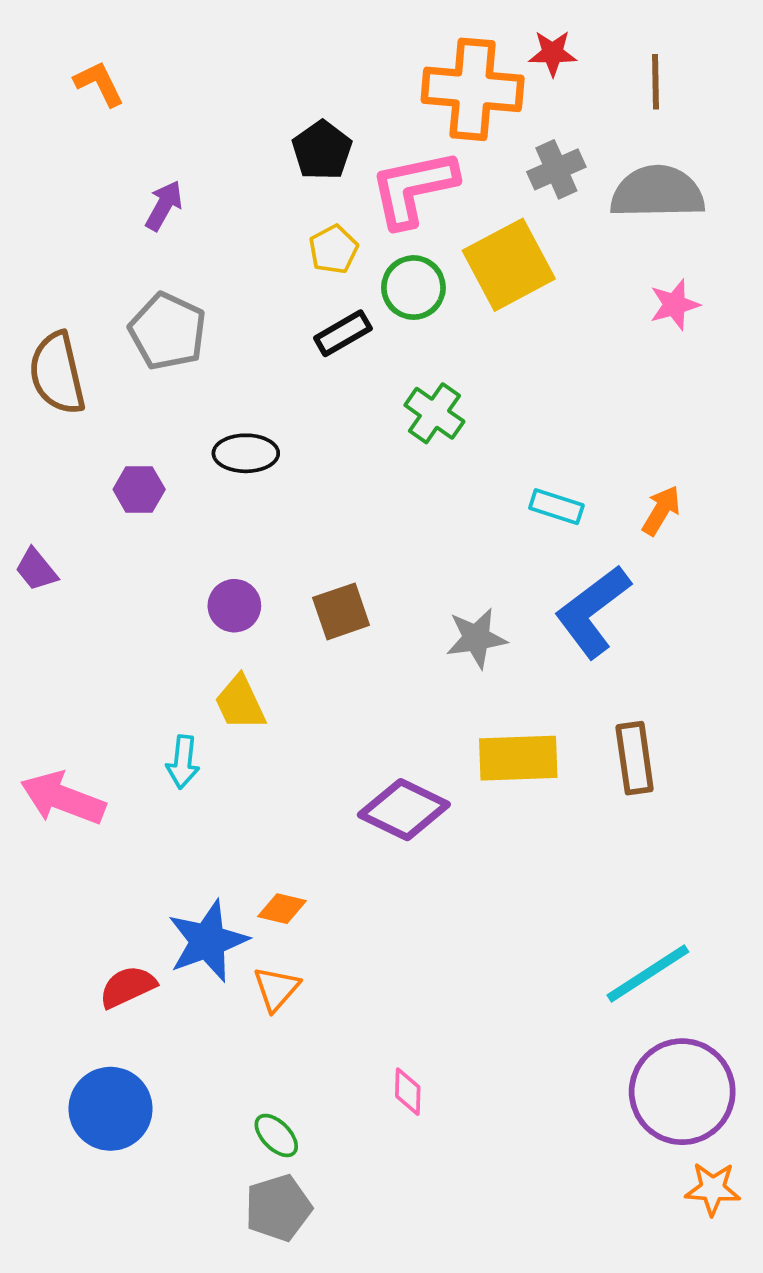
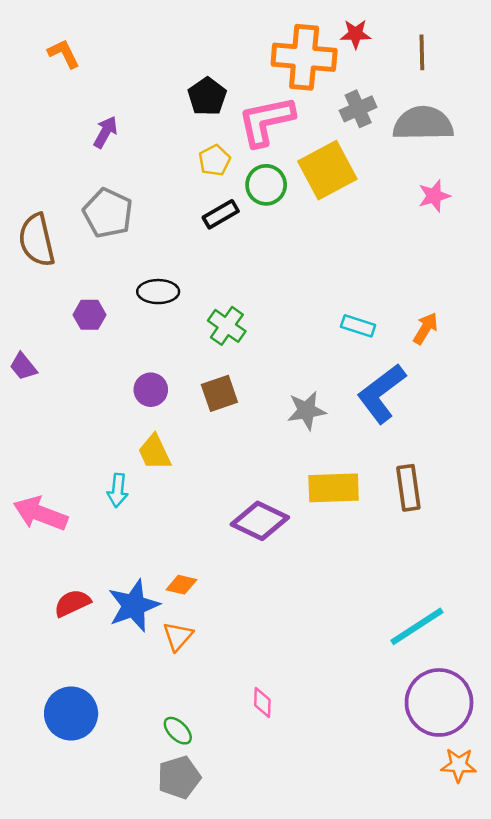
green cross: (434, 413) -> (227, 326), moved
red semicircle: (128, 987) -> (72, 603), moved

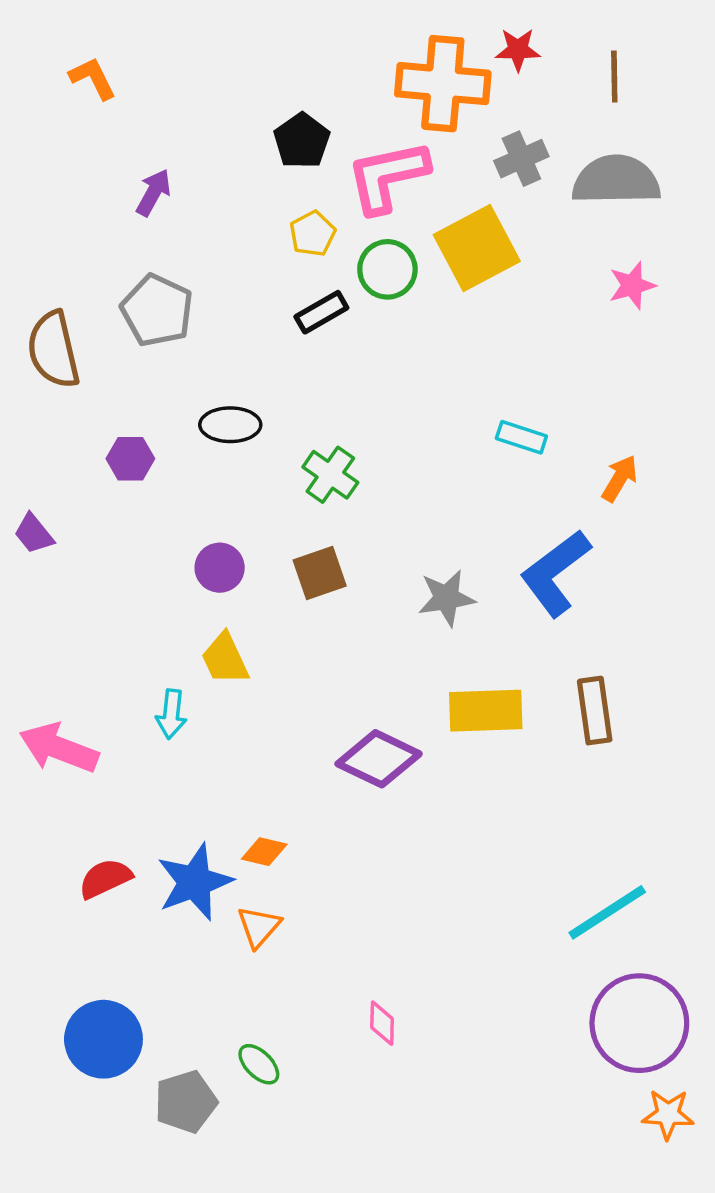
cyan rectangle: (358, 326) -> (521, 437), moved
gray pentagon: (179, 777) -> (186, 1102), moved

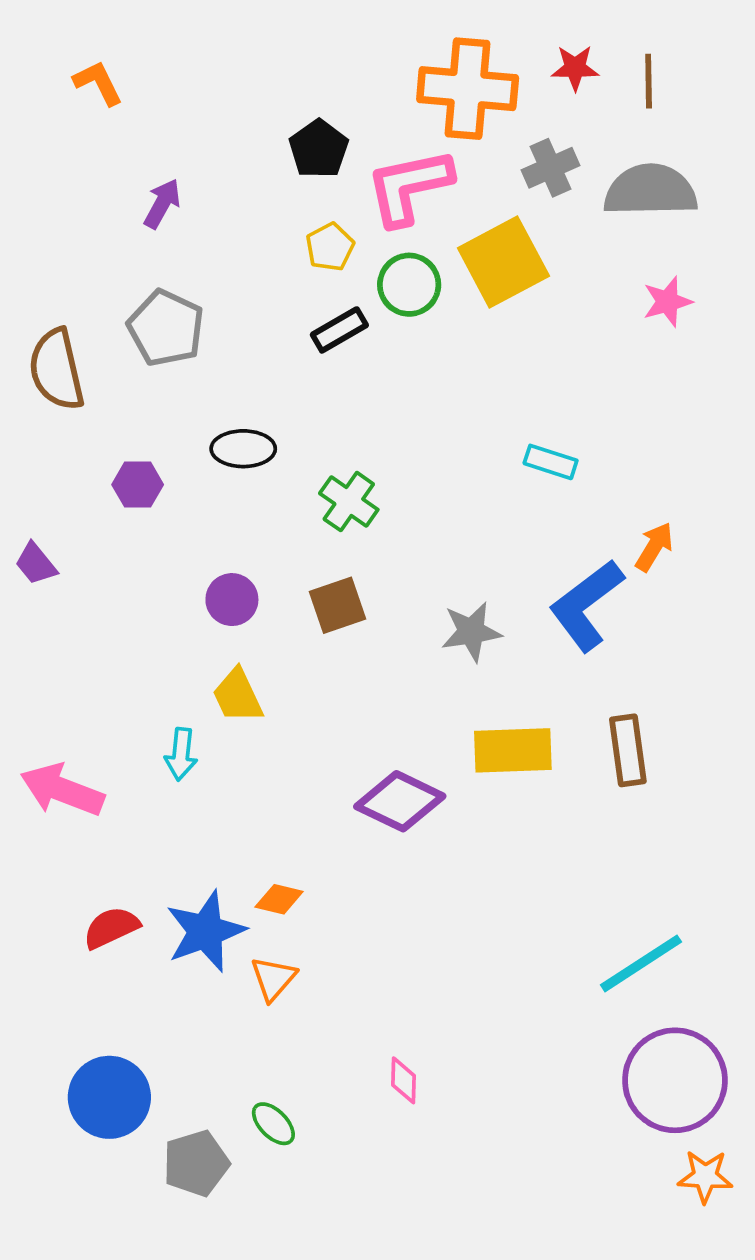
red star: (518, 50) -> (575, 68), moved
orange arrow: (620, 478) -> (654, 547), moved

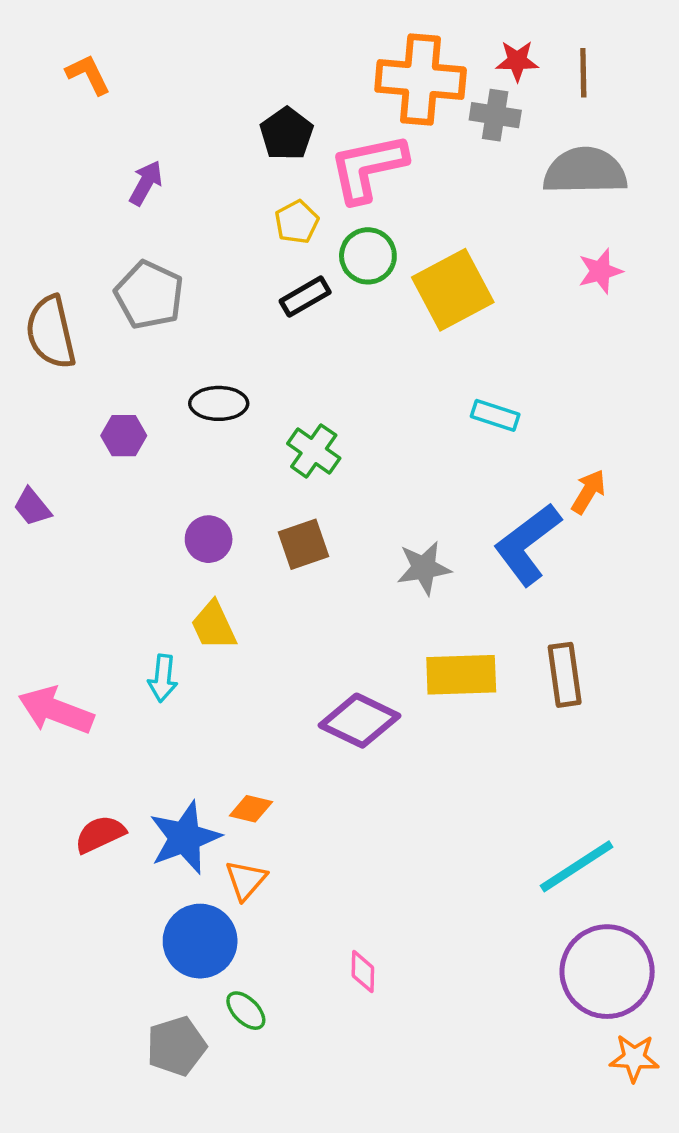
gray cross: (551, 168) -> (495, 115), moved, turned 33
yellow square: (503, 262) -> (453, 290), moved
blue circle: (109, 1097) -> (200, 941), moved

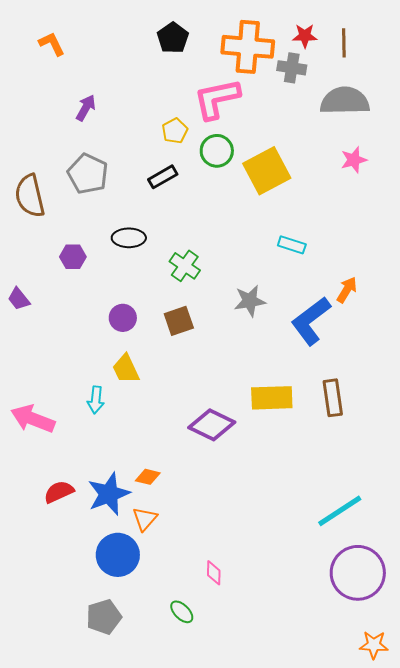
black pentagon: (287, 134) -> (173, 38), moved
black rectangle: (305, 297) -> (163, 177), moved
gray star: (424, 568) -> (250, 301), moved
green ellipse: (246, 1011) -> (182, 612), moved
orange star: (634, 1058) -> (374, 645), moved

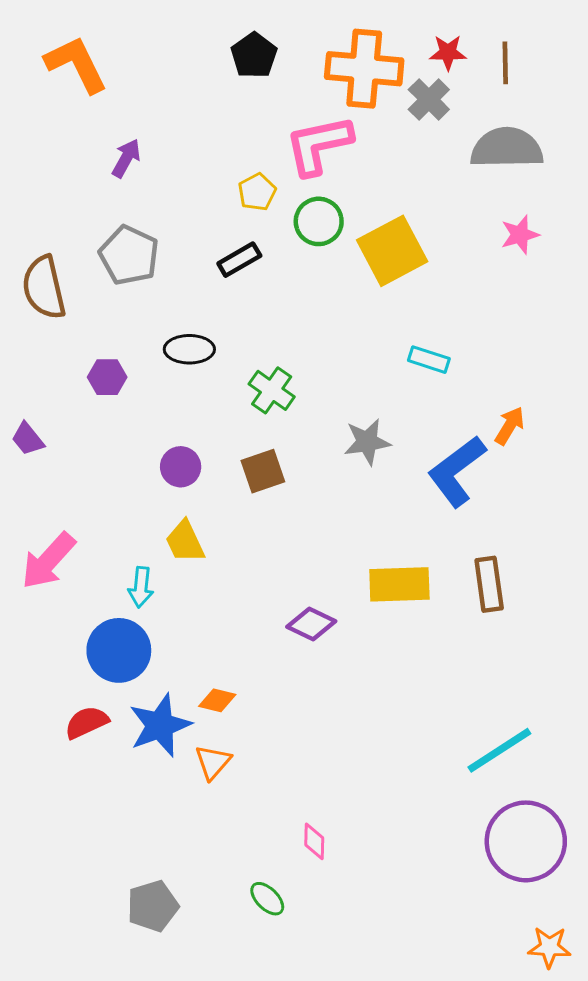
orange L-shape: (52, 44) -> (76, 64), size x1.6
gray cross: (292, 68) -> (429, 99), turned 36
pink arrow: (33, 419) -> (48, 561), moved, turned -69
purple diamond: (212, 425) -> (311, 624), size x0.7
blue circle: (118, 555) -> (119, 650), moved

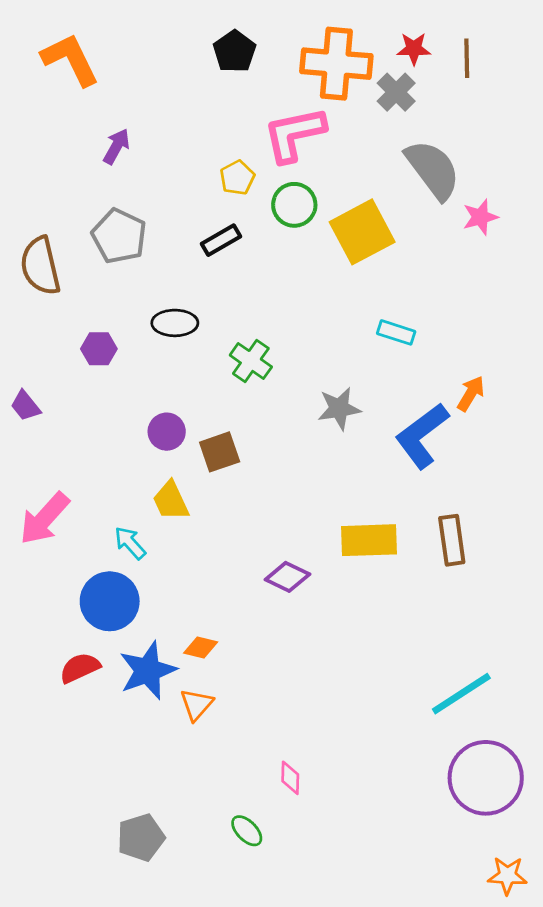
gray semicircle: (507, 148) -> (433, 170), moved, turned 54
brown square: (263, 471) -> (220, 452), moved
cyan arrow: (141, 587) -> (130, 543), turned 132

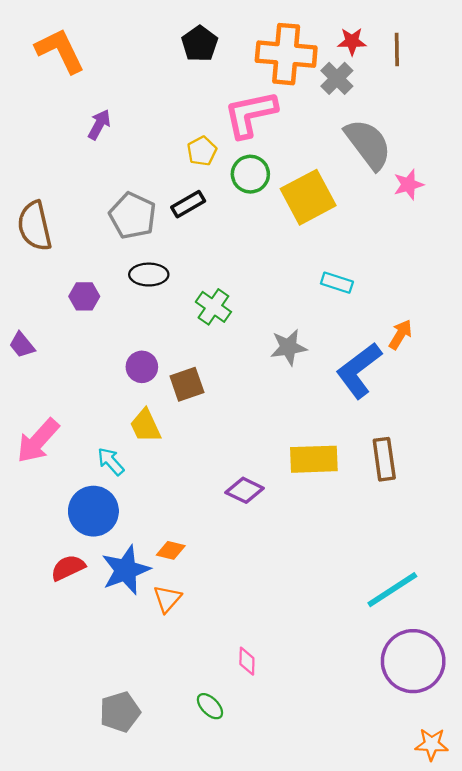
gray pentagon: (119, 236) -> (133, 216), moved

